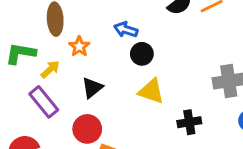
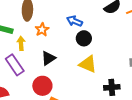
yellow arrow: (50, 69) -> (21, 43), turned -56

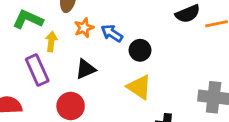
blue arrow: (74, 21) -> (112, 33), moved

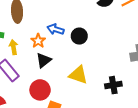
orange star: (84, 28) -> (38, 41), moved
yellow triangle: (139, 87) -> (78, 75), moved

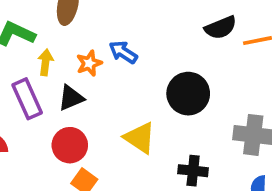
black circle: (79, 36) -> (188, 94), moved, size x1.5
black triangle: (44, 60) -> (71, 98), moved

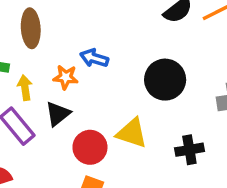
orange star: (89, 63) -> (66, 77), turned -30
red circle: (70, 145) -> (90, 147), moved

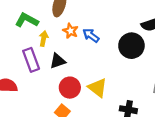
orange star: (66, 77) -> (71, 31), moved
black circle: (165, 80) -> (131, 46), moved

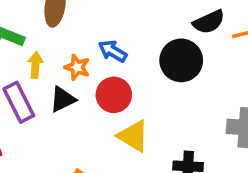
orange star: (71, 31) -> (77, 67), moved
red circle: (70, 88) -> (114, 95), moved

